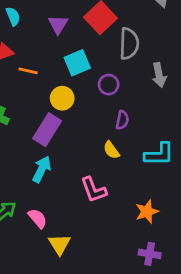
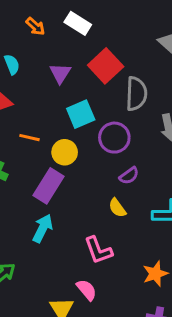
orange line: (28, 71) -> (29, 138), moved
purple circle: (109, 85) -> (114, 138), size x1.4
purple semicircle: (122, 120) -> (129, 176), turned 42
pink semicircle: (38, 218) -> (87, 290), moved

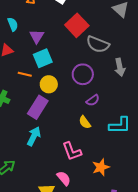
purple triangle: (60, 73) -> (37, 36), moved
gray semicircle: (136, 94) -> (98, 44), turned 110
cyan square: (81, 114) -> (43, 58), moved
orange star: (155, 274) -> (101, 167), moved

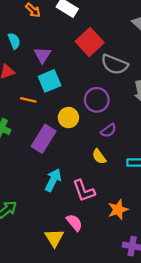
yellow circle: (49, 84) -> (68, 118), moved
cyan arrow: (34, 136) -> (53, 180), moved

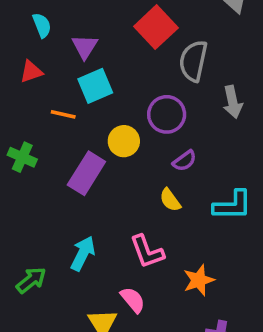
gray semicircle: (114, 64) -> (193, 61), turned 80
cyan arrow: (53, 180) -> (83, 253), moved

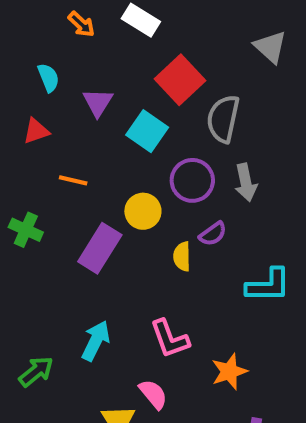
cyan square: (95, 86) -> (147, 131), moved, turned -32
gray arrow: (233, 102) -> (246, 182), moved
yellow semicircle: (170, 200) -> (182, 256), moved, turned 35

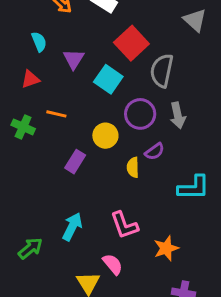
green cross: (26, 230) -> (23, 127), moved
purple rectangle: (100, 248) -> (75, 162), size x0.7

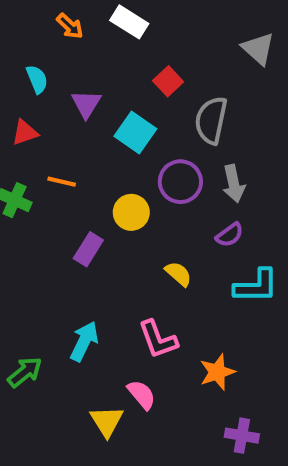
red square: (131, 43) -> (168, 81), size x0.6
purple semicircle: (155, 151) -> (230, 235), moved
yellow semicircle: (133, 167) -> (178, 274), moved, turned 132

